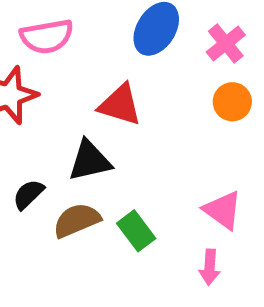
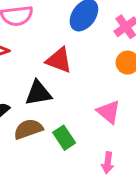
pink triangle: (223, 210) -> (109, 112), moved

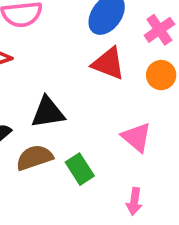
red triangle: (59, 60) -> (108, 64), moved

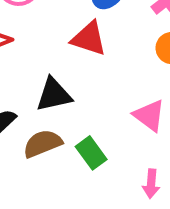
red triangle: (108, 64) -> (89, 39), moved

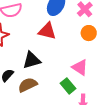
green rectangle: (91, 153) -> (68, 86), moved

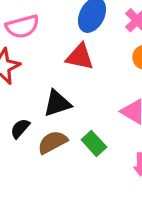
green rectangle: (68, 86) -> (94, 143), moved

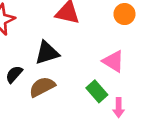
green rectangle: (94, 143) -> (97, 91), moved

